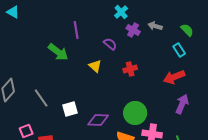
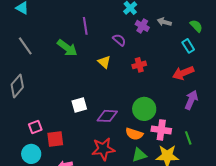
gray line: (41, 98) -> (25, 46), moved

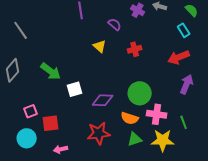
green arrow: (67, 48) -> (51, 71), moved

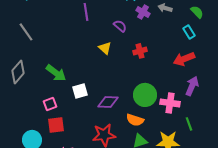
pink square: (31, 111) -> (50, 104), moved
pink cross: (157, 114) -> (170, 103), moved

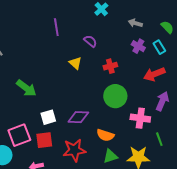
purple cross: (143, 12) -> (138, 46), moved
white square: (80, 91) -> (48, 117), moved
green circle: (145, 95) -> (115, 96), moved
pink square: (50, 104) -> (19, 135), moved, size x1.6
red square: (56, 125) -> (44, 140), moved

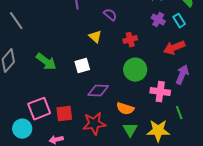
white square: (48, 117) -> (82, 66), moved
green triangle: (110, 156) -> (130, 130), turned -42

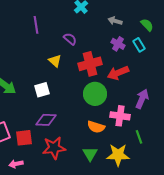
red cross: (130, 40) -> (90, 64), size x1.6
red arrow: (174, 48) -> (118, 73), moved
purple diamond: (98, 91) -> (46, 120), moved
orange semicircle: (125, 109) -> (96, 127), moved

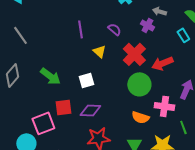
purple line: (36, 25) -> (80, 29), moved
purple cross: (118, 44) -> (147, 25), moved
red cross: (90, 64) -> (134, 54), turned -30
red square: (24, 138) -> (63, 107), moved

